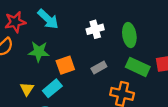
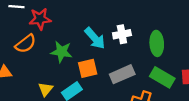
cyan arrow: (48, 19) -> (95, 38), moved
gray rectangle: (99, 68) -> (122, 74), size x1.5

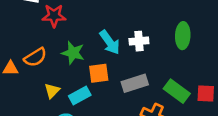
green ellipse: (157, 43) -> (183, 36), moved
orange semicircle: (26, 44) -> (35, 57), moved

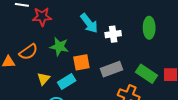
cyan arrow: (110, 42) -> (89, 23), moved

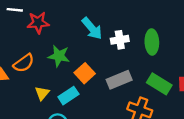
green ellipse: (149, 28) -> (152, 42), moved
orange square: (81, 62) -> (85, 73), turned -30

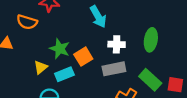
white cross: (120, 40) -> (117, 44), moved
green star: (59, 56) -> (60, 49), moved
orange semicircle: (24, 63) -> (27, 22), moved, turned 42

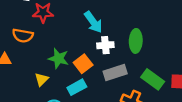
green ellipse: (151, 40) -> (136, 41), moved
white cross: (117, 44) -> (105, 45), moved
cyan rectangle: (64, 74) -> (77, 87), moved

